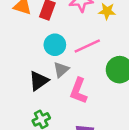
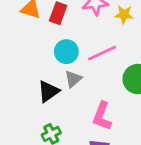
pink L-shape: (78, 91) -> (102, 116), moved

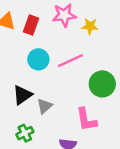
gray triangle: (73, 79) -> (45, 106), moved
pink L-shape: (102, 116) -> (86, 120), moved, turned -30

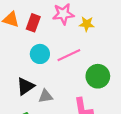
gray triangle: (45, 106) -> (45, 96), turned 32

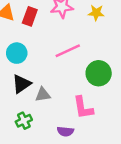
yellow star: (87, 24) -> (96, 13), moved
cyan circle: (40, 54) -> (17, 53), moved

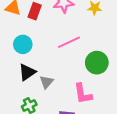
gray triangle: (43, 95) -> (46, 82), turned -40

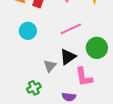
black triangle: (27, 72) -> (68, 57), moved

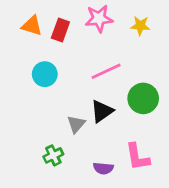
pink L-shape: (84, 77) -> (137, 157), moved

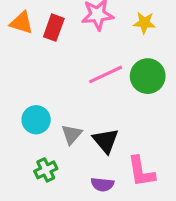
cyan circle: (45, 74) -> (36, 120), moved
green circle: (143, 98) -> (148, 76), moved
black triangle: (102, 111) -> (106, 141), moved, turned -35

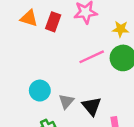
yellow star: (144, 23) -> (121, 29), moved

